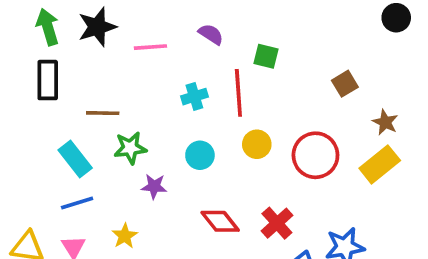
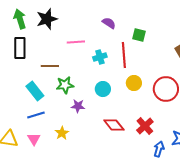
pink line: (150, 47) -> (76, 42), moved

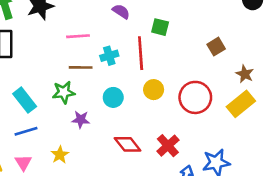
brown line: (50, 66) -> (81, 67), moved

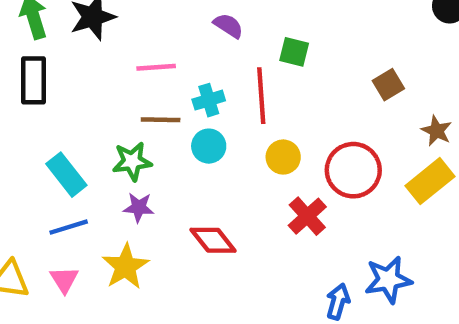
cyan circle: (113, 97) -> (209, 146), moved
purple star: (81, 120) -> (139, 207), moved
red diamond: (128, 144) -> (213, 240), moved
red cross: (168, 146) -> (307, 216), moved
yellow star: (60, 155) -> (125, 267), size x1.5

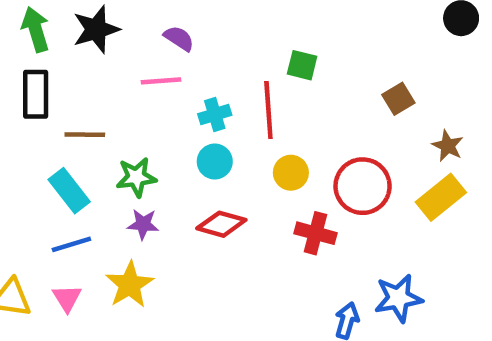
purple semicircle: (228, 26) -> (179, 38), moved
brown line: (161, 120) -> (85, 135), moved
red cross: (307, 216) -> (316, 233), turned -33
red diamond: (213, 240) -> (221, 224), moved, turned -36

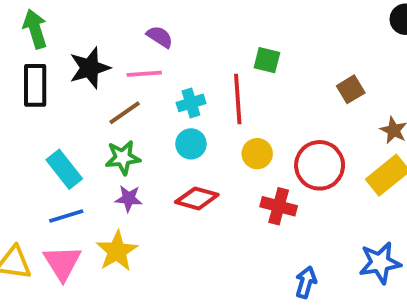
black star: (96, 29) -> (90, 68), moved
brown line: (85, 135) -> (125, 113), moved, turned -36
pink triangle: (67, 298) -> (62, 263), size x1.5
blue star: (398, 298) -> (380, 263), moved

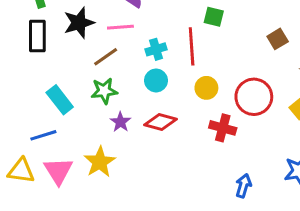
purple star: (129, 198) -> (120, 122), moved, turned 30
blue line: (66, 216) -> (43, 135), moved

